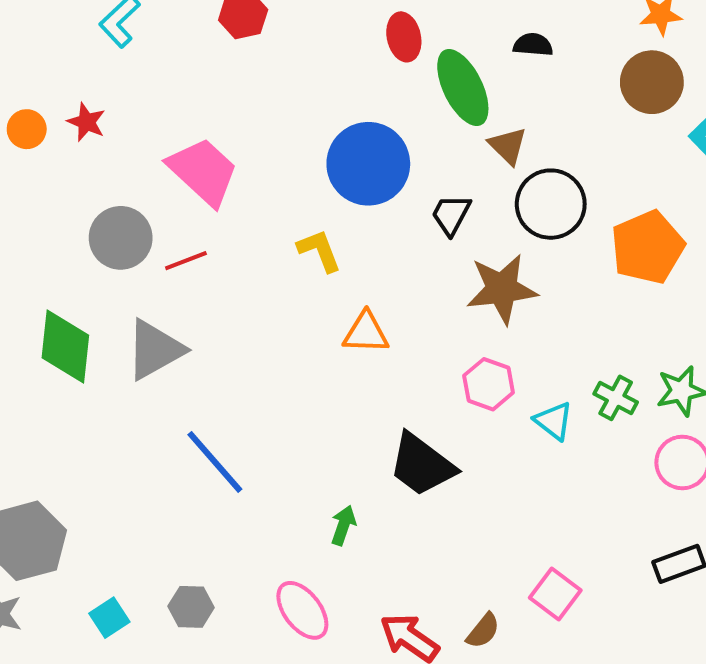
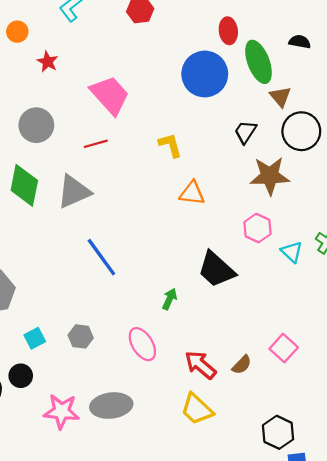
orange circle: (27, 129) -> (17, 32), moved
blue circle: (368, 164) -> (205, 74), moved
gray circle: (121, 238) -> (36, 125), moved

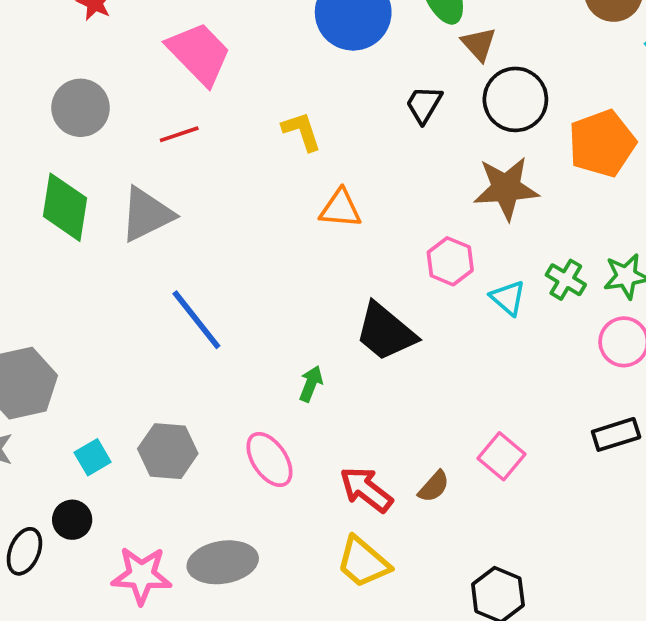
brown star: (270, 176) -> (506, 188), moved
gray hexagon: (81, 336) -> (168, 451), size x1.4

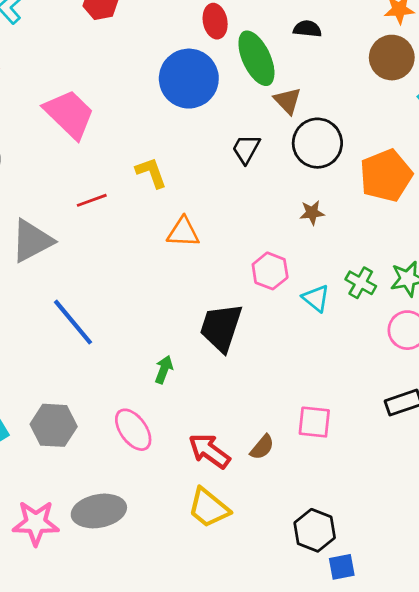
red line: (179, 134) -> (92, 200), moved
brown star: (506, 188) -> (312, 213), size x0.5
black trapezoid: (385, 332) -> (221, 328), turned 70
pink square: (501, 456) -> (314, 422), turned -32

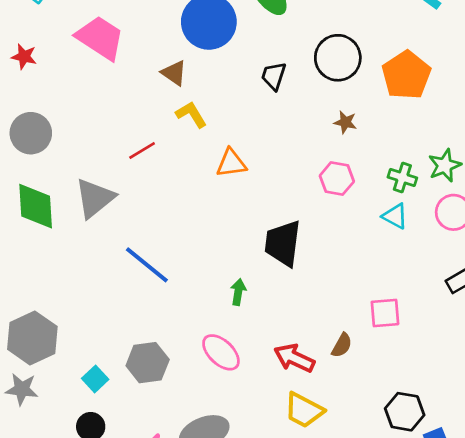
brown triangle: (288, 101) -> (174, 73), moved
pink trapezoid: (69, 114) -> (100, 38), moved
brown star: (312, 213) -> (345, 122), turned 30
pink hexagon: (270, 271) -> (337, 179), moved
cyan triangle: (316, 298) -> (395, 216), moved

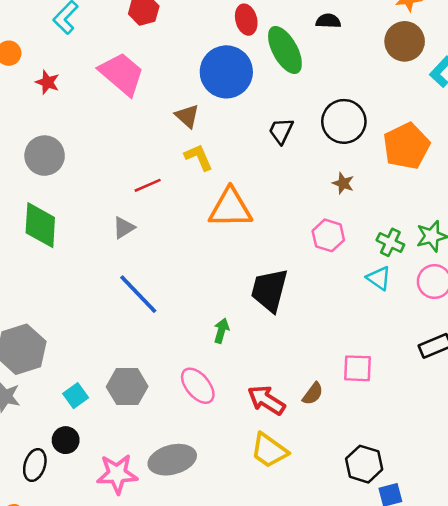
orange triangle: (231, 163) -> (230, 208), size x1.5
gray triangle: (95, 198) -> (124, 228), moved, size x0.6

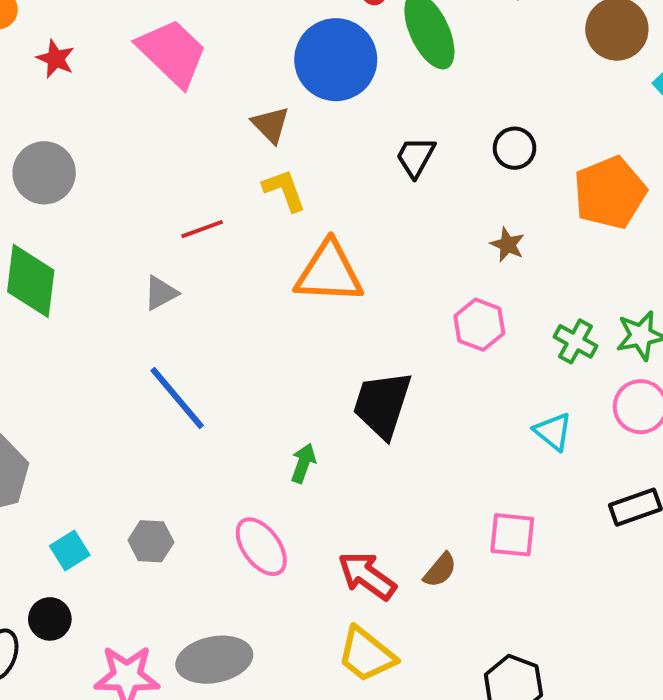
black circle: (344, 121) -> (515, 148), size x0.6
cyan triangle: (379, 278) -> (553, 432), moved
gray hexagon: (127, 387) -> (151, 541), size x0.7

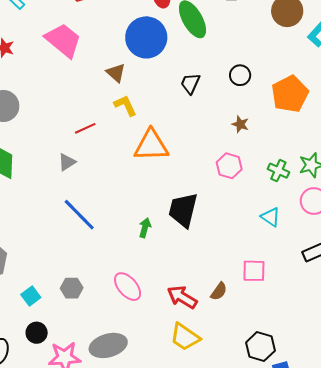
green arrow: (303, 463) -> (145, 228), moved
black circle: (50, 619) -> (37, 333), moved

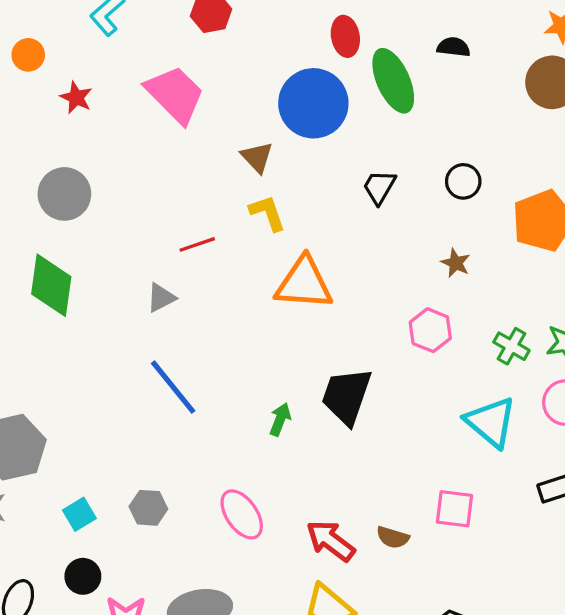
cyan triangle: (271, 217) -> (491, 422), size x1.6
brown semicircle: (219, 291) -> (393, 537), turned 66

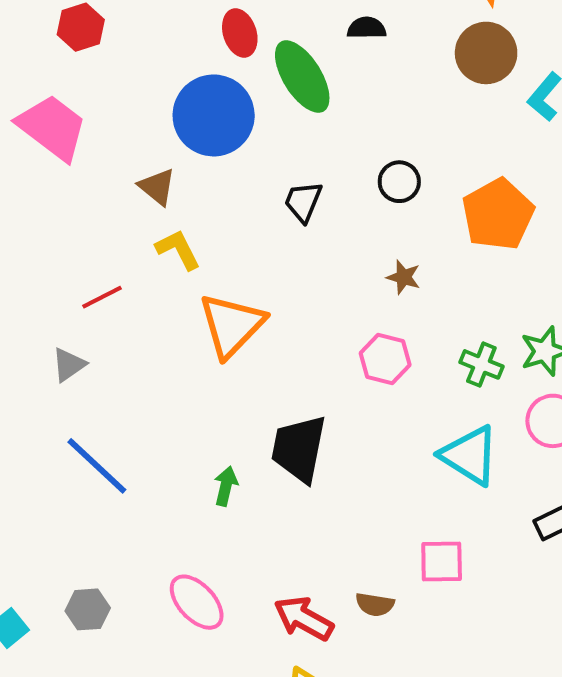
orange triangle: (304, 283) -> (232, 325), turned -42

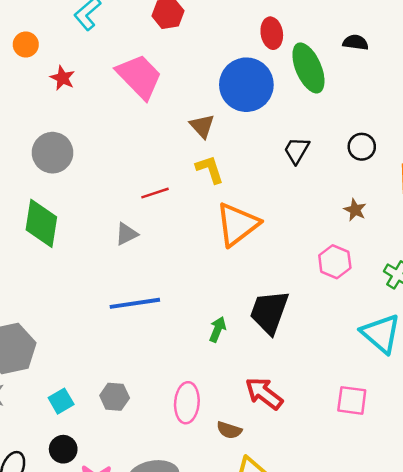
blue line: (97, 466) -> (135, 303), turned -60
pink ellipse: (197, 602) -> (187, 403), turned 39
brown semicircle: (375, 604) -> (229, 430), moved
red arrow: (304, 618) -> (264, 393), moved

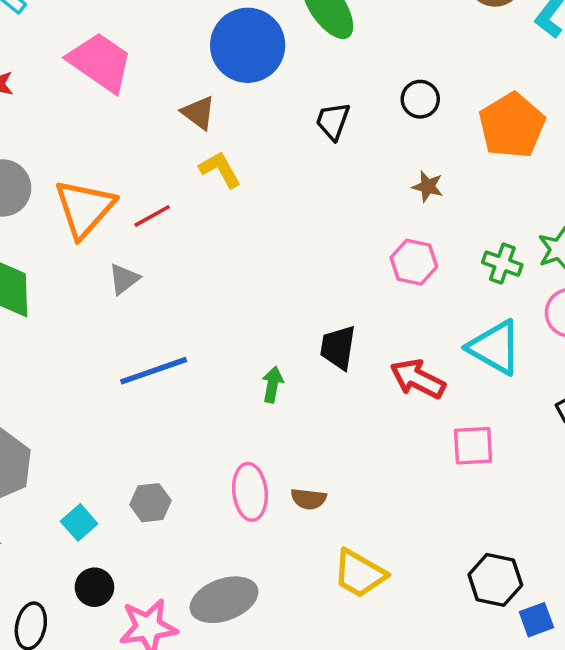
orange triangle: (237, 224) -> (84, 208), moved
black trapezoid: (269, 312) -> (338, 347), size x0.7
red arrow: (264, 393) -> (418, 379), moved
brown semicircle: (229, 430) -> (309, 499), moved

